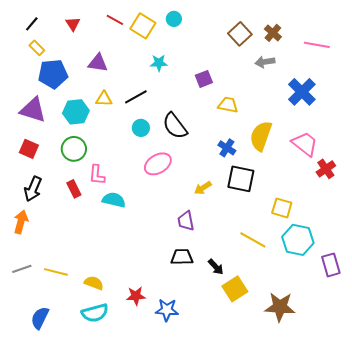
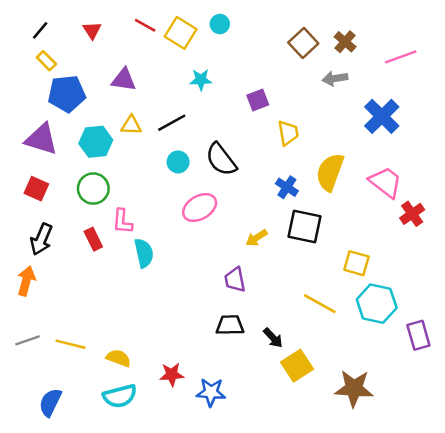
pink line: (317, 45) -> (401, 57), turned -30
yellow trapezoid: (228, 105) -> (288, 133), turned 70
cyan semicircle: (114, 200) -> (144, 253), turned 65

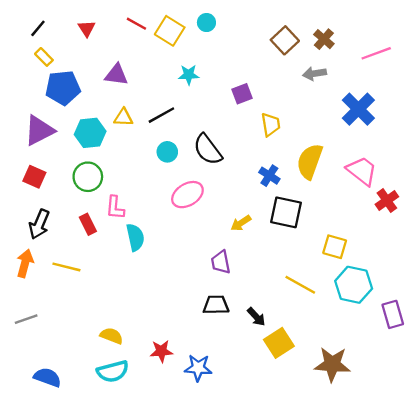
purple triangle: (41, 139) -> (39, 130), turned -44
yellow line: (70, 344) -> (66, 267), moved
blue semicircle: (50, 402) -> (47, 377), turned 84

